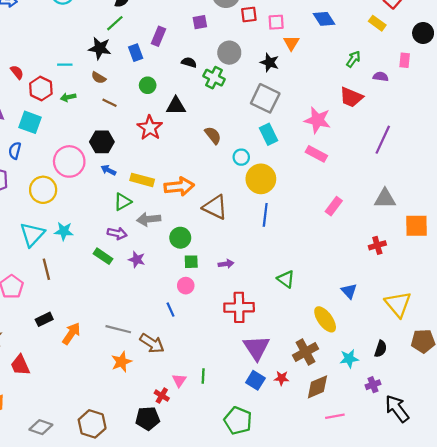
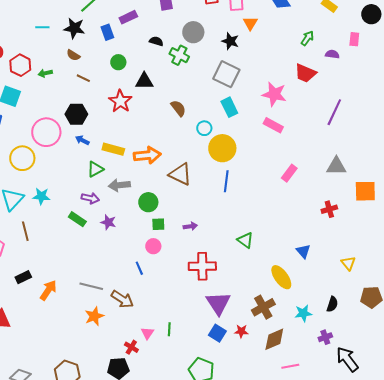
purple rectangle: (158, 36) -> (128, 17), turned 42
cyan line: (65, 65) -> (42, 27), moved
yellow triangle: (398, 304) -> (348, 263), size x0.6

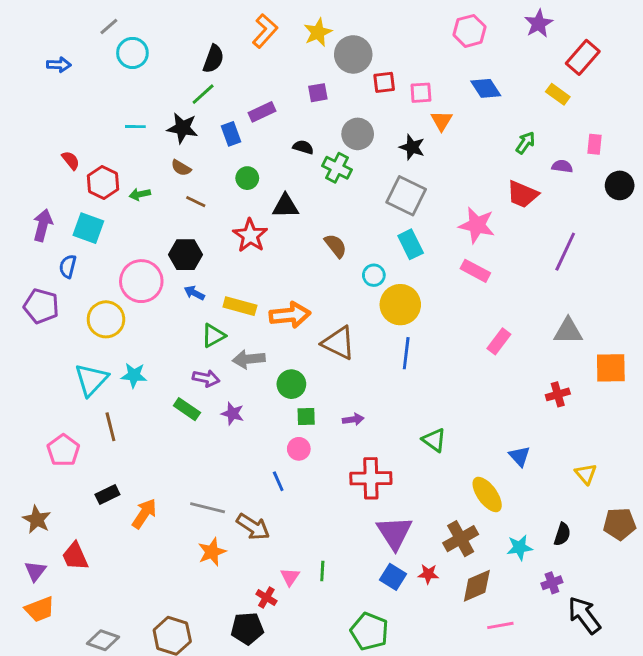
black circle: (371, 14) -> (620, 185), moved

